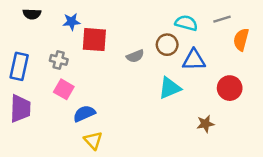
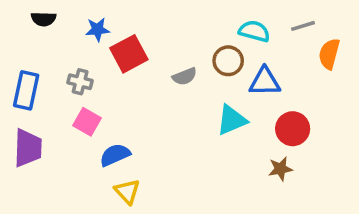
red square: (94, 40) -> (129, 54), turned -32
red circle: (230, 88) -> (293, 129), moved

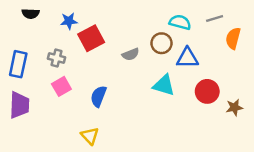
cyan triangle: (232, 120) -> (164, 85), turned 40
pink square: (87, 122) -> (61, 86), turned 30
blue semicircle: (115, 155) -> (99, 96), moved, turned -45
brown star: (280, 169) -> (234, 107), moved

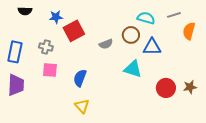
pink square: (61, 86) -> (50, 70), turned 35
red circle: (207, 91) -> (166, 88), moved
yellow triangle: (90, 136) -> (82, 106), moved

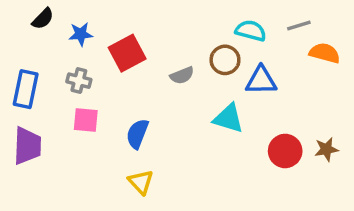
black semicircle: (25, 11) -> (43, 19), turned -48
blue star: (56, 17) -> (81, 34), moved
orange semicircle: (189, 31) -> (325, 53), turned 90

